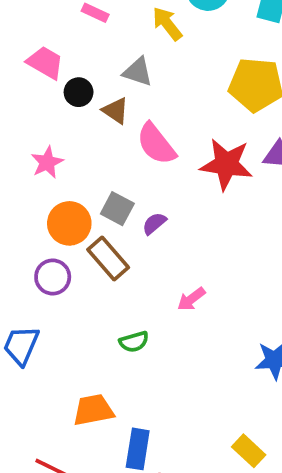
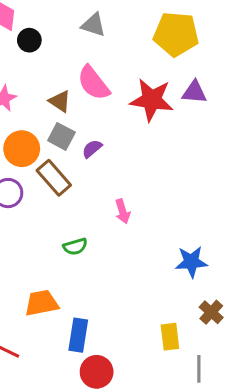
gray triangle: (138, 72) -> (94, 25), moved
brown triangle: (115, 111) -> (60, 101), moved
pink arrow: (191, 299) -> (123, 211), turned -70
yellow rectangle: (249, 451) -> (170, 337), turned 40

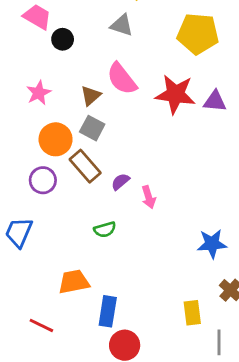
purple triangle: (194, 92) -> (215, 101), moved
brown triangle: (60, 101) -> (91, 96), turned 45
purple semicircle: (92, 149) -> (120, 182), moved

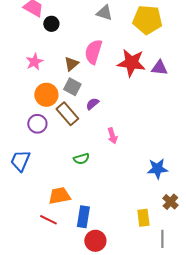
gray triangle: (122, 25) -> (104, 13), moved
pink semicircle: (122, 79) -> (93, 52), turned 55
purple semicircle: (120, 182) -> (92, 104), moved
red line: (41, 325) -> (48, 220), moved

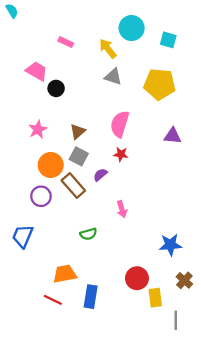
pink semicircle: (93, 52) -> (120, 124), moved
red star: (131, 63) -> (121, 154), moved, size x0.5
red circle: (95, 241) -> (137, 278), moved

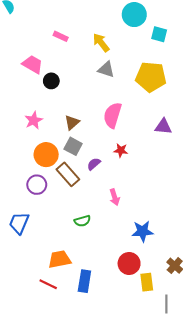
cyan circle: (132, 28) -> (134, 15), moved
red star: (121, 154) -> (121, 150), moved
blue star: (170, 245) -> (143, 231), moved

